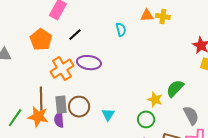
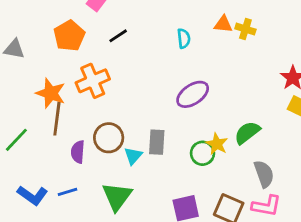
purple ellipse: (89, 63) -> (193, 94), moved, turned -50
gray rectangle: (61, 105) -> (157, 142), moved
cyan triangle: (108, 115) -> (133, 156), moved
orange star: (38, 117) -> (51, 93), moved
green circle: (146, 119) -> (202, 153), moved

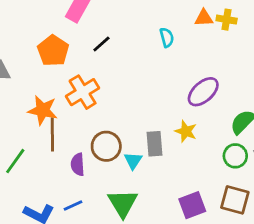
purple ellipse: (193, 94) -> (203, 92), moved
yellow star: (217, 144) -> (186, 131), moved
green circle: (202, 153) -> (235, 156), moved

